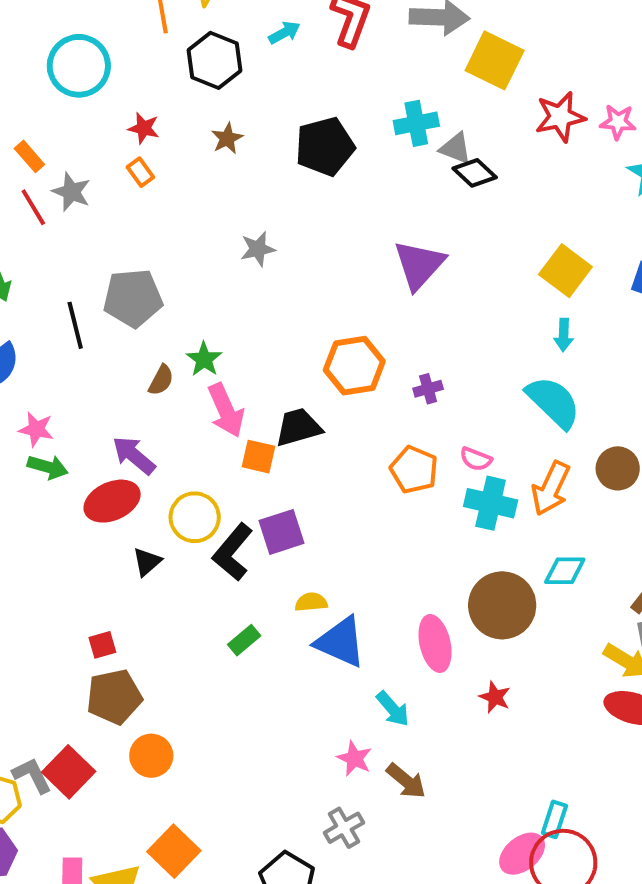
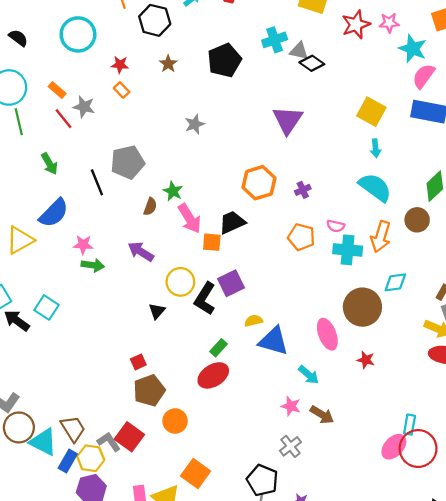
red ellipse: (112, 501) -> (213, 375), moved

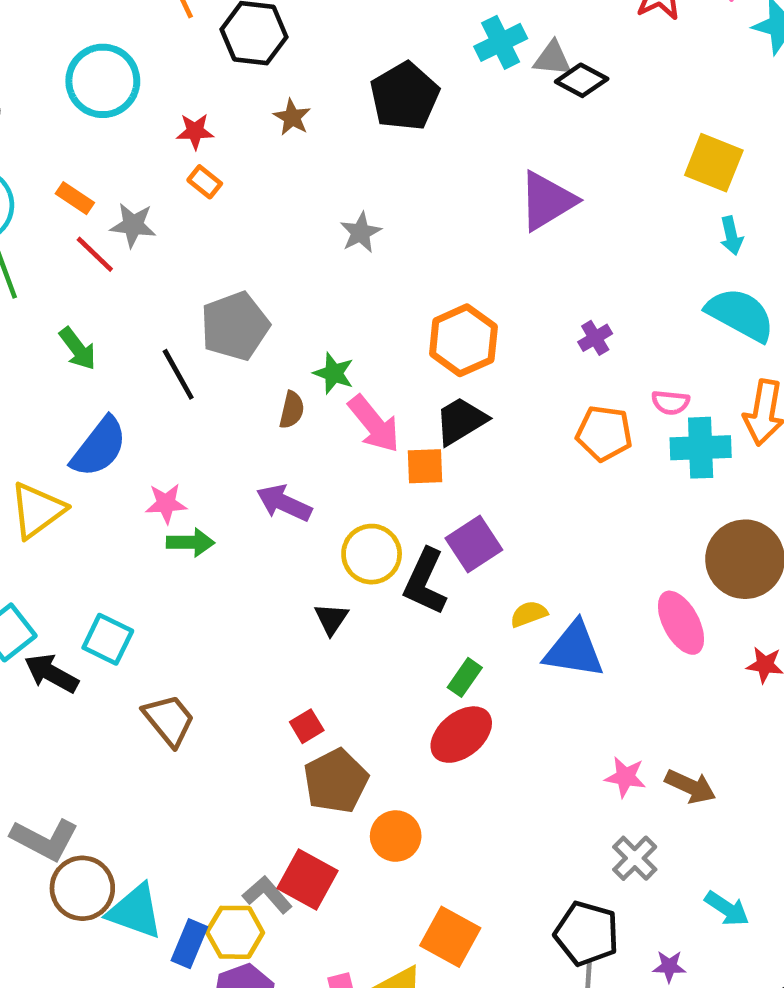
purple triangle: (288, 120) -> (547, 201), turned 32
orange hexagon: (259, 183) -> (463, 340), moved
cyan arrow: (309, 375) -> (727, 909), moved
brown trapezoid: (73, 429) -> (169, 720), moved

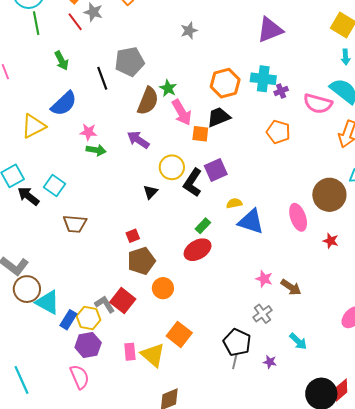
pink semicircle: (671, 402) -> (318, 104), moved, size x1.8
brown semicircle: (292, 410) -> (148, 101), size x1.8
cyan cross: (701, 448) -> (263, 79), moved
brown trapezoid: (169, 720) -> (75, 224), turned 125

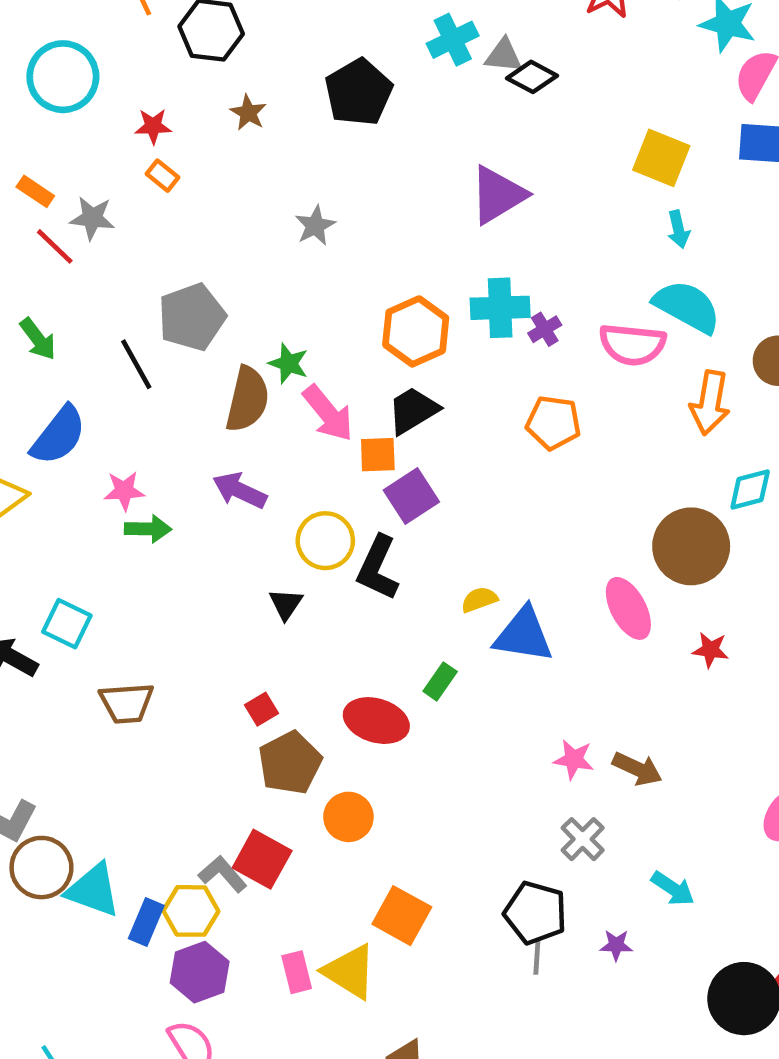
purple square: (216, 170) -> (411, 496), moved
green rectangle: (203, 226) -> (440, 681), moved
red ellipse: (198, 250) -> (376, 721), moved, turned 56

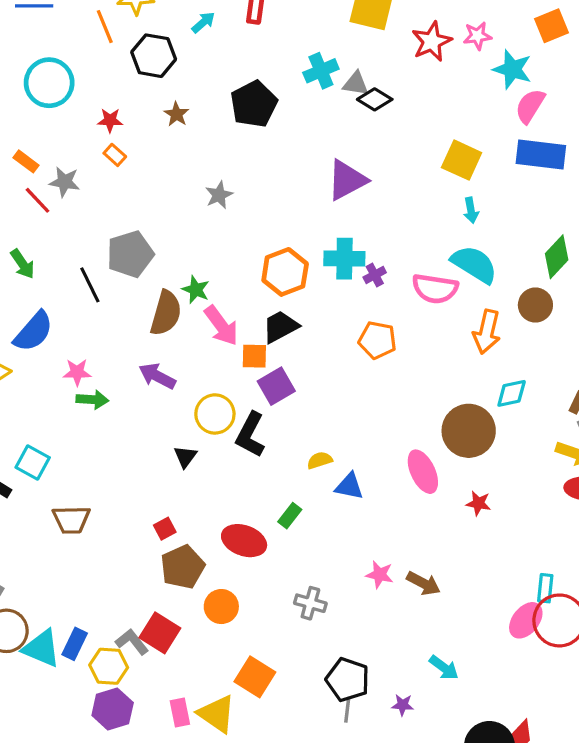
blue triangle: (524, 635) -> (349, 486), size x0.7
gray cross: (583, 839) -> (310, 603), moved, turned -32
blue rectangle: (146, 922) -> (75, 644), moved

